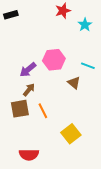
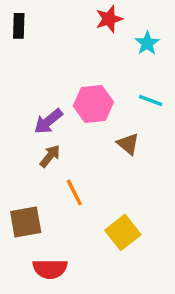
black rectangle: (11, 15) -> (19, 26), turned -72
cyan line: (88, 66) -> (151, 101), moved
brown square: (20, 109) -> (26, 222), moved

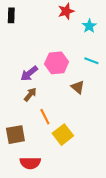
yellow square: (123, 232) -> (63, 135), moved

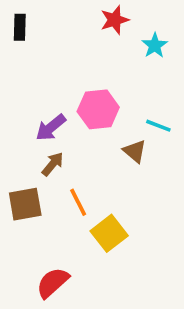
cyan line: (91, 61) -> (158, 126), moved
brown square: (15, 135) -> (25, 204), moved
red semicircle: (30, 163) -> (53, 283), turned 138

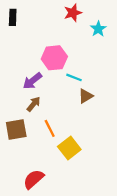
pink hexagon: (98, 109) -> (54, 58), moved
cyan line: (158, 126) -> (74, 77), moved
brown triangle: (135, 151) -> (86, 96), turned 49

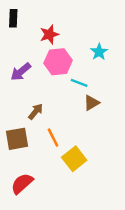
red star: (73, 13) -> (49, 34), moved
cyan star: (98, 29) -> (99, 52), moved
purple arrow: (32, 81) -> (21, 72), moved
red semicircle: (34, 179) -> (22, 184), moved

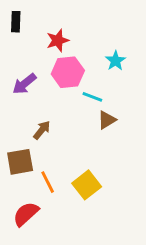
orange line: (53, 138) -> (48, 182), moved

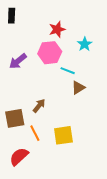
red star: (58, 40) -> (57, 29), moved
brown arrow: (42, 130) -> (39, 106), moved
yellow square: (87, 185) -> (63, 135), turned 30

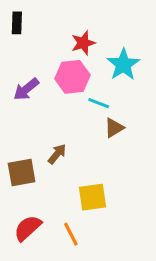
cyan star: (85, 44) -> (123, 65), size x1.5
orange line: (35, 133) -> (71, 234), moved

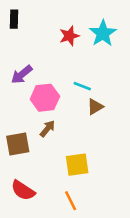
cyan star: (123, 65) -> (103, 33), moved
pink hexagon: (72, 77) -> (45, 98), moved
red semicircle: (28, 228) -> (23, 190), turned -105
orange line: (71, 234) -> (71, 201), moved

